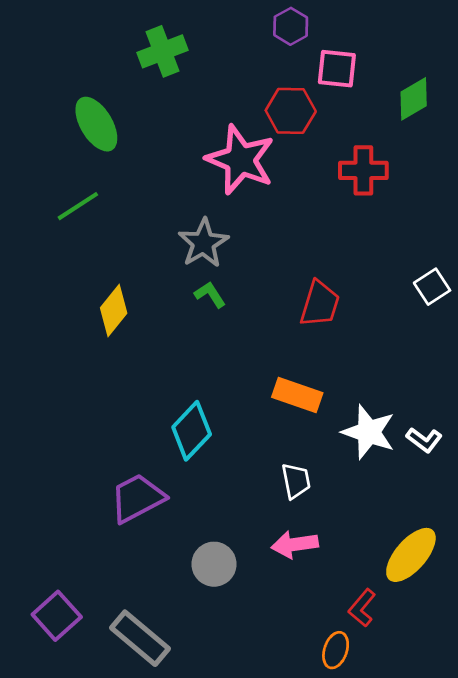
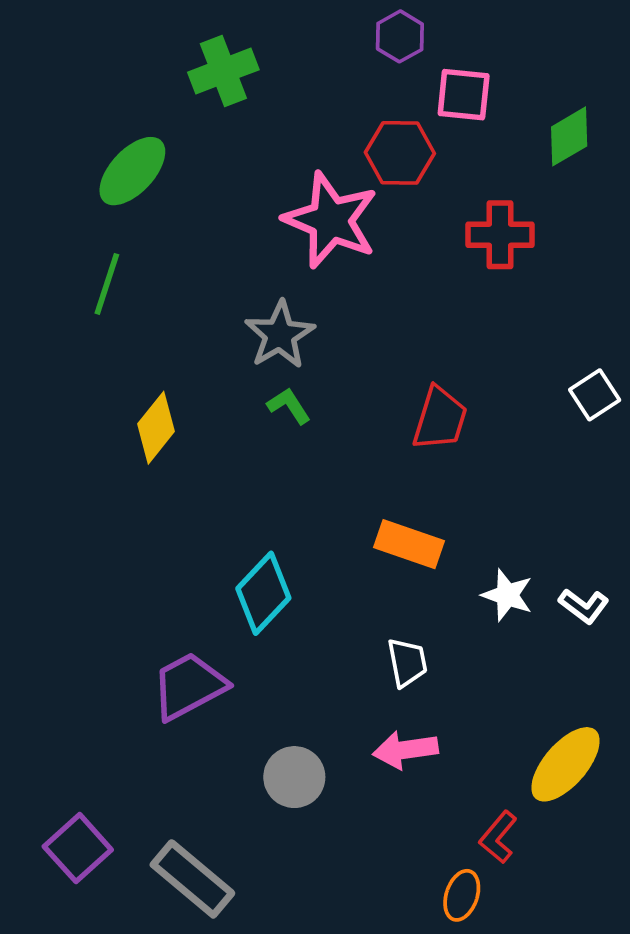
green ellipse: (96, 124) -> (132, 171), turned 74
green line: (78, 206) -> (107, 284), turned -39
white star: (369, 432) -> (507, 595), size x0.7

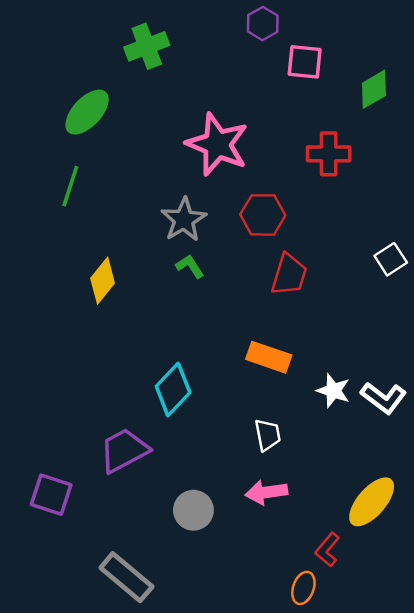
red hexagon: (400, 153) -> (263, 215), moved
white L-shape: (584, 606) -> (384, 398), size x1.4
purple square: (78, 848) -> (51, 495), moved, turned -30

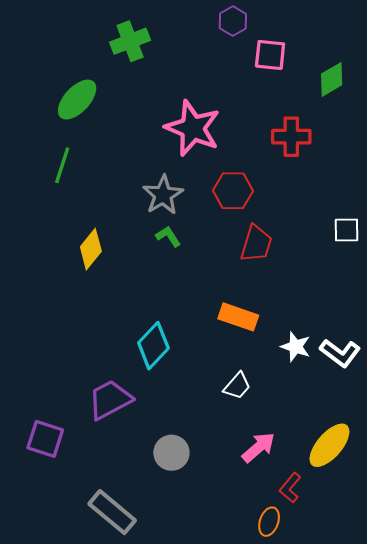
white square: (391, 259) -> (346, 230), turned 32
white trapezoid: (268, 435) -> (237, 386), turned 52
pink arrow: (266, 492) -> (258, 447), moved, turned 147

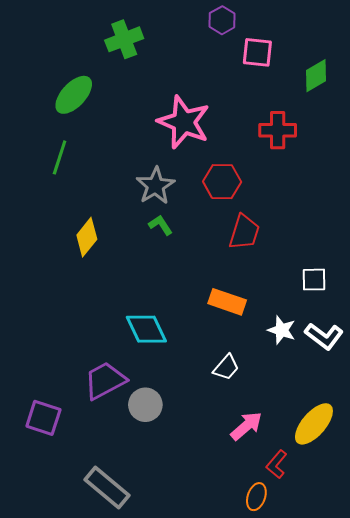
white square: (346, 230) -> (314, 280), moved
cyan diamond: (153, 346) -> (146, 329), turned -69
gray circle: (171, 453) -> (145, 405), moved

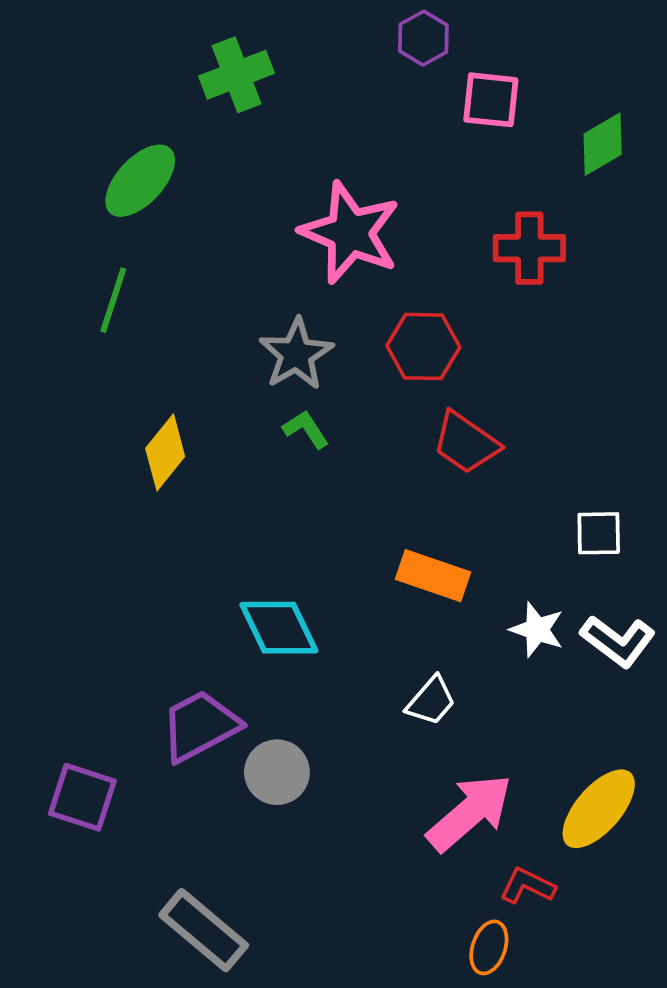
red trapezoid: (244, 232) -> (466, 443), turned 108
pink arrow: (246, 426) -> (470, 813), size x1.4
red L-shape: (277, 464) -> (527, 886), turned 76

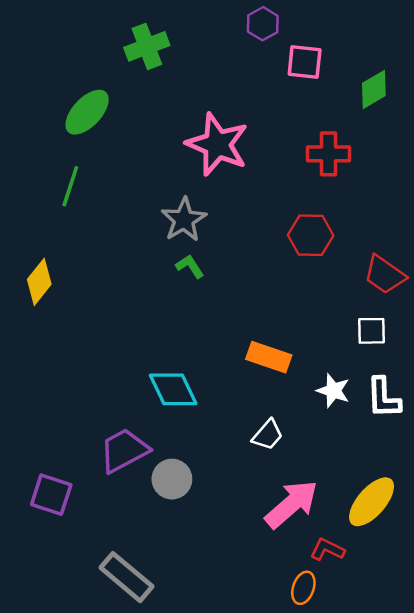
red hexagon: (423, 346) -> (311, 235), moved
red trapezoid: (466, 443) -> (385, 275), moved
yellow diamond: (165, 452) -> (39, 282), moved
white L-shape: (618, 641) -> (383, 398), turned 51

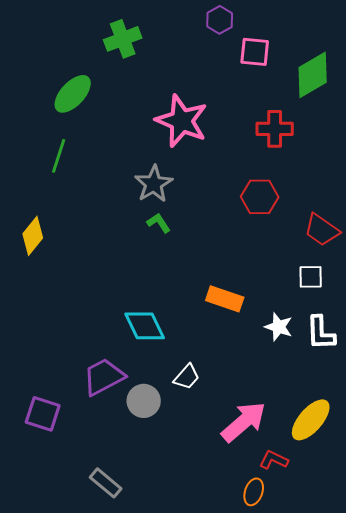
green diamond: (374, 89) -> (313, 75), size x1.4
white trapezoid: (268, 435) -> (187, 377), moved
gray rectangle: (127, 577) -> (106, 483), size x0.7

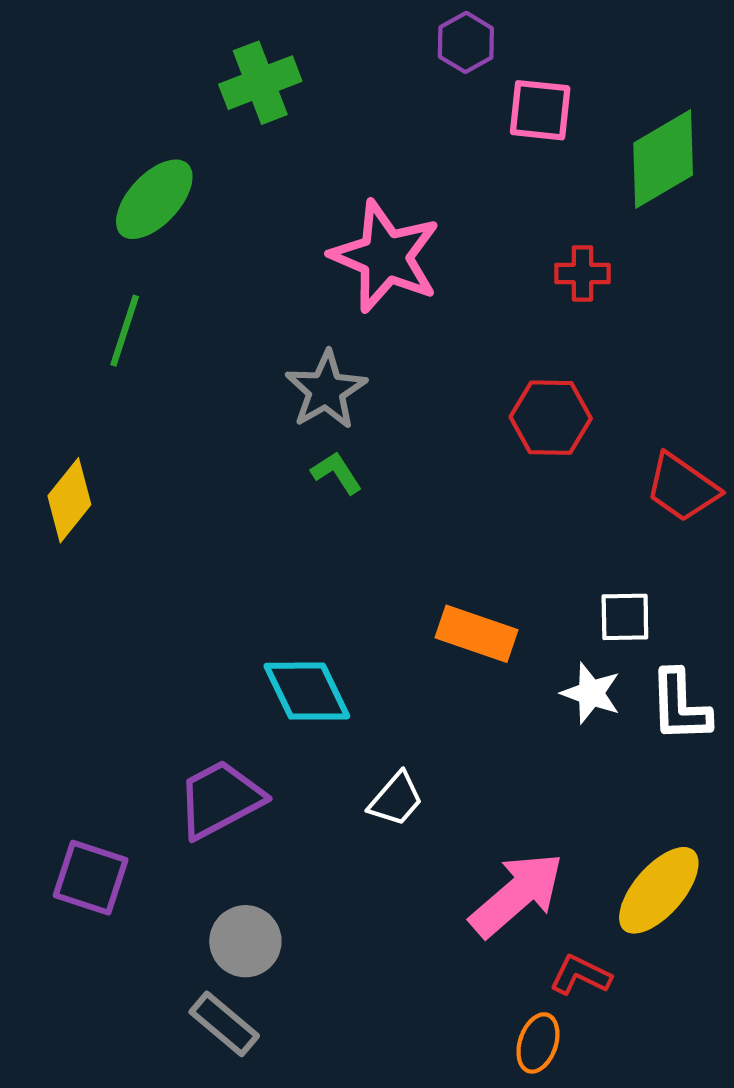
red cross: (275, 129) -> (582, 273), size x0.7
white square: (311, 277) -> (625, 617), moved
gray circle: (144, 401) -> (245, 941), moved

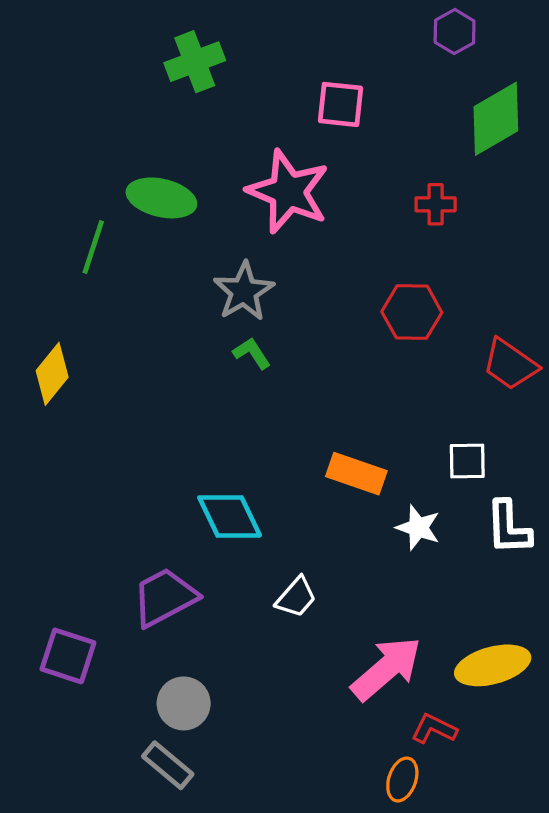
purple hexagon: (466, 42) -> (455, 32), moved
pink square: (540, 110) -> (340, 104), moved
green ellipse: (154, 199) -> (161, 198), moved, turned 60
white star: (591, 693) -> (418, 528), moved
yellow ellipse: (659, 890) -> (493, 665), turned 34

